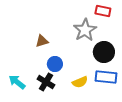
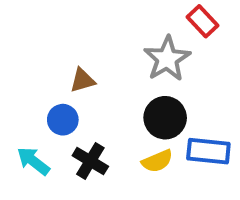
red rectangle: (103, 11) -> (203, 21), turned 35
black circle: (104, 52) -> (165, 118), moved
blue circle: (55, 64) -> (63, 120), moved

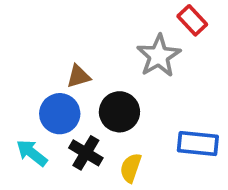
black circle: (165, 118) -> (119, 112), moved
blue circle: (63, 120) -> (60, 114), size x1.4
yellow semicircle: (157, 161) -> (131, 168), moved, turned 132

